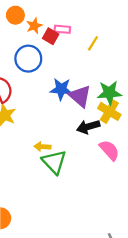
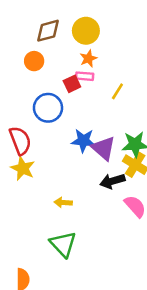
orange star: (34, 26) -> (88, 59), moved
red square: (51, 36) -> (72, 84), turned 35
green triangle: (54, 162) -> (63, 244), moved

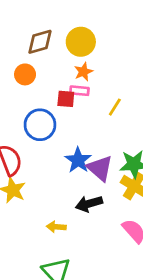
red square: (72, 84) -> (66, 99), turned 30
blue star: (83, 141) -> (78, 160), turned 30
black arrow: (112, 181) -> (89, 204), moved

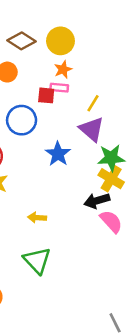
brown diamond: (40, 42) -> (22, 41), turned 48
purple triangle: (100, 168) -> (92, 129), moved
black arrow: (89, 204) -> (97, 201), moved

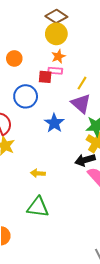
brown diamond: (22, 41) -> (56, 16), moved
green triangle: (37, 260) -> (38, 207), turned -40

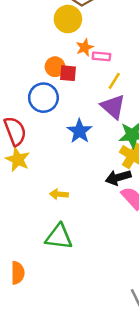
yellow circle: (56, 34) -> (68, 19), moved
orange circle: (14, 58) -> (55, 67), moved
pink rectangle: (55, 71) -> (101, 56), moved

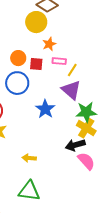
pink rectangle: (101, 56) -> (59, 61), moved
orange circle: (55, 67) -> (18, 58), moved

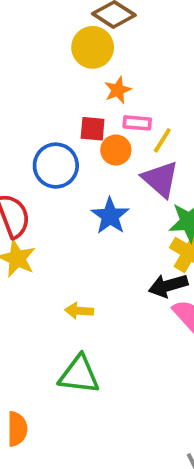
orange circle: (18, 58) -> (116, 150), moved

